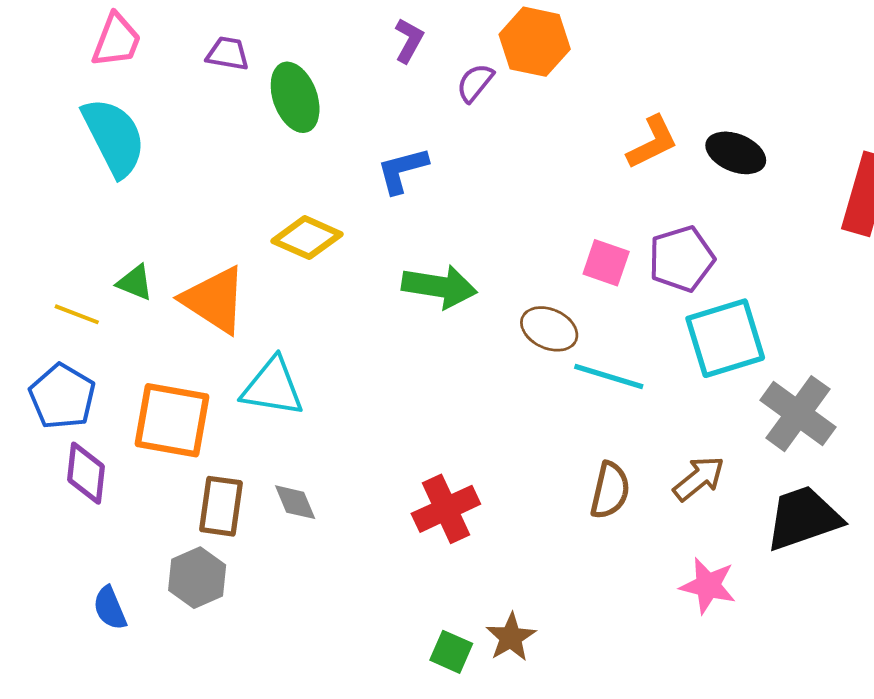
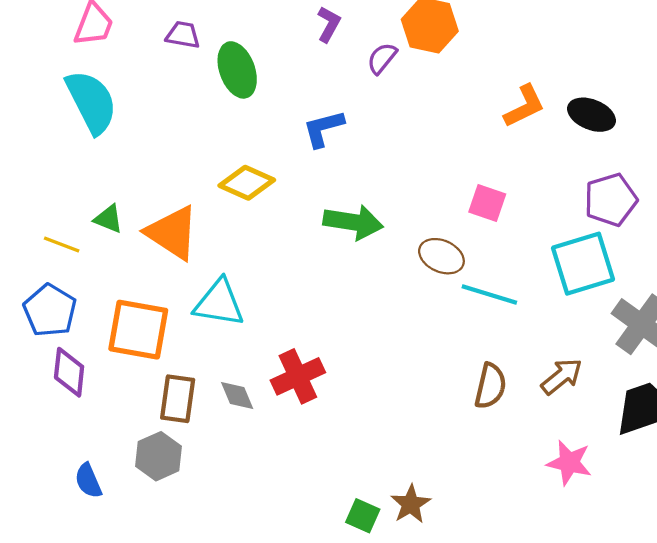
purple pentagon: (681, 259) -> (611, 200), moved
red cross: (446, 509) -> (298, 376), moved

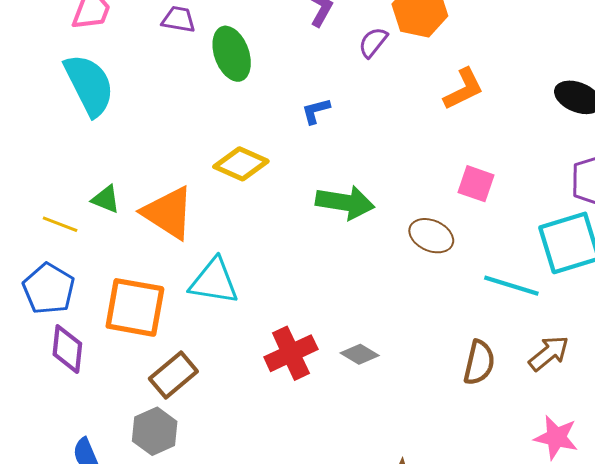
orange L-shape: (524, 106) -> (464, 89), moved
blue L-shape: (323, 128) -> (316, 111), size x0.7
cyan line: (489, 294) -> (511, 286), moved
gray diamond: (237, 396) -> (360, 354), moved, turned -36
brown rectangle: (178, 399) -> (173, 375), turned 42

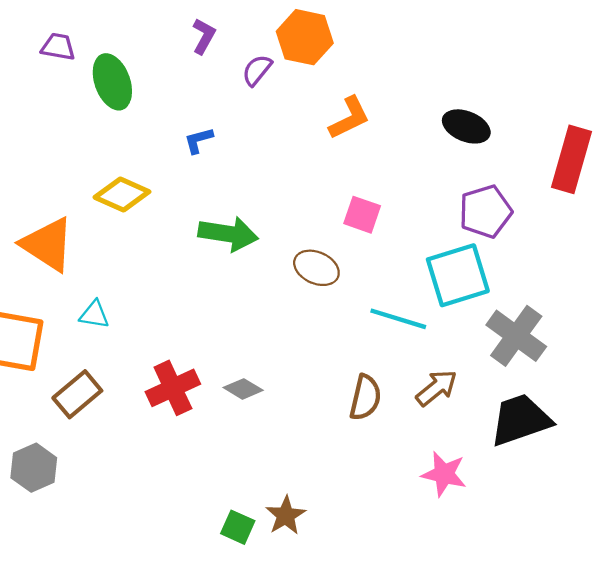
cyan triangle: (214, 281) -> (94, 315), size x0.6
brown rectangle: (173, 375) -> (77, 394), moved

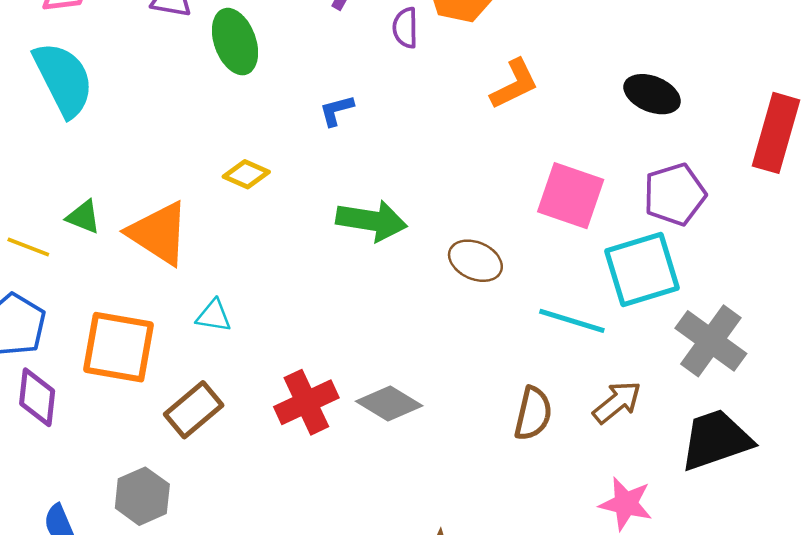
purple semicircle: (257, 70) -> (405, 28), turned -40
yellow diamond: (122, 194) -> (246, 174), size x0.7
pink square: (362, 215) -> (571, 196), moved, size x1.5
gray diamond: (243, 389) -> (389, 403), size x1.4

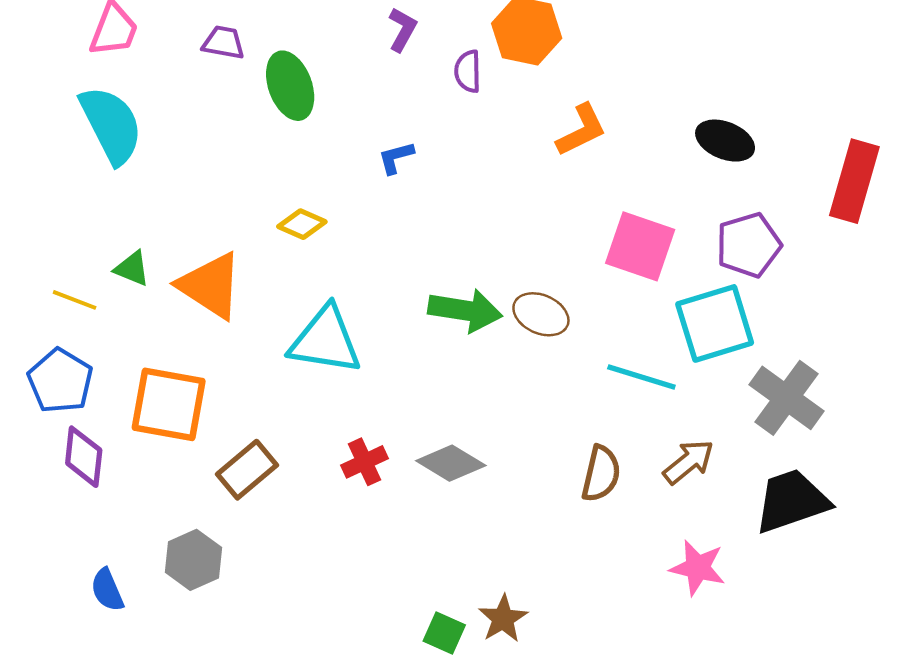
green arrow: (372, 221) -> (465, 310), moved
cyan triangle: (214, 316) -> (325, 340), moved, size x2.0
red cross: (306, 402) -> (365, 462), size x0.7

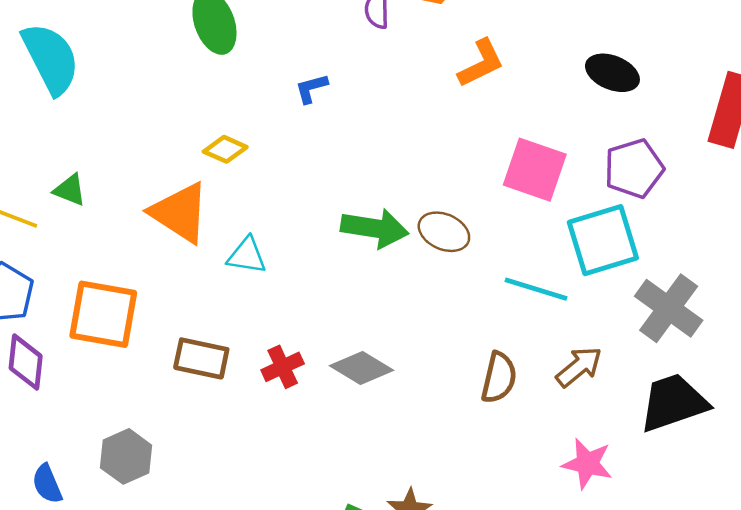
orange triangle: (210, 286) -> (180, 213), moved
cyan triangle: (325, 340) -> (247, 256), size x0.6
brown rectangle: (247, 470) -> (201, 358), moved, turned 52

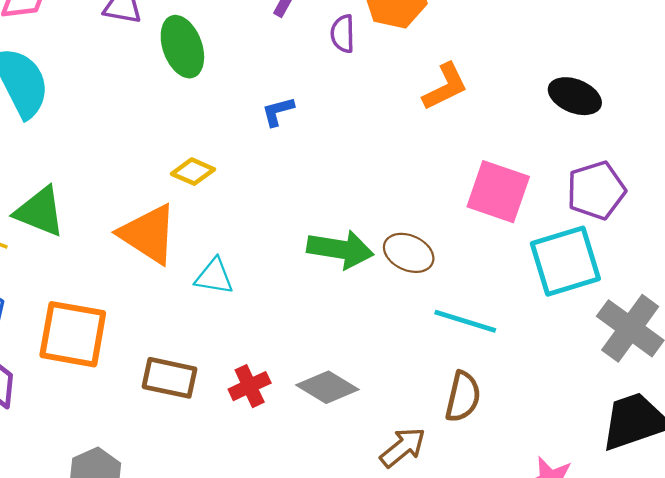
green triangle: (70, 190) -> (40, 212), size x1.6
cyan line: (536, 289) -> (465, 321), moved
brown arrow: (579, 367) -> (403, 447), moved

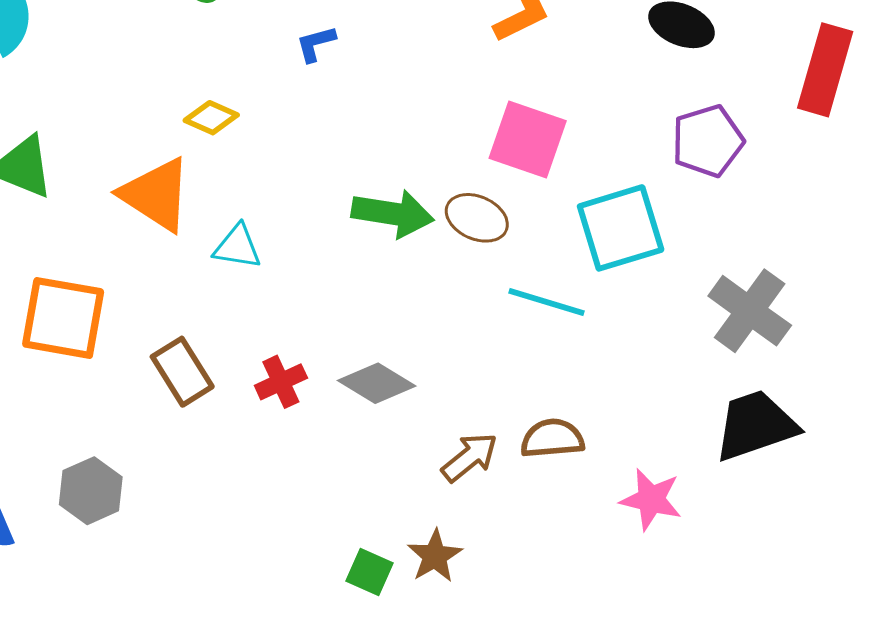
pink square: (498, 192) -> (528, 139), moved
cyan square: (565, 261) -> (621, 228), moved
brown rectangle: (169, 378) -> (182, 372), turned 46
brown semicircle: (463, 397) -> (552, 438), moved, turned -108

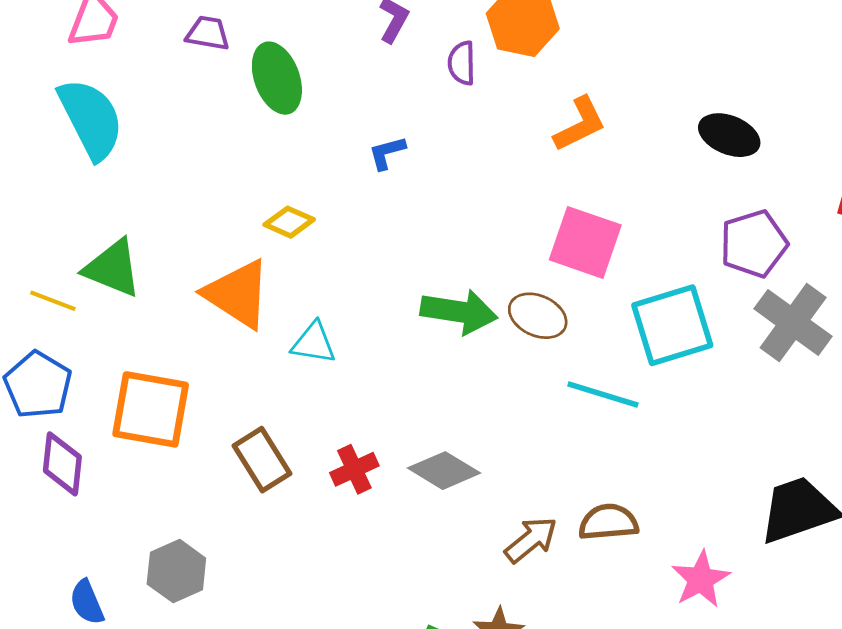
gray cross: (750, 311) -> (793, 323), moved
pink star: (651, 499) -> (701, 579), turned 30

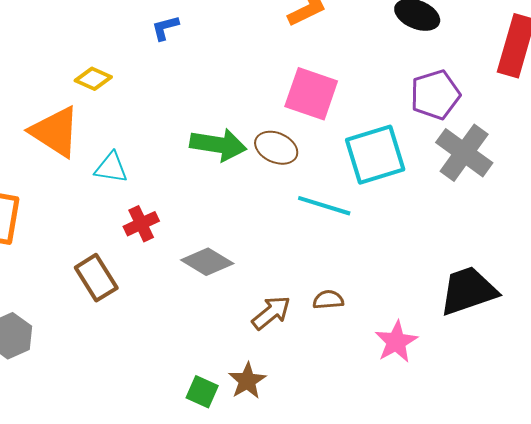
brown rectangle: (262, 460) -> (96, 278), moved
red cross: (354, 469) -> (141, 224), moved
brown semicircle: (608, 522) -> (328, 300), size x0.7

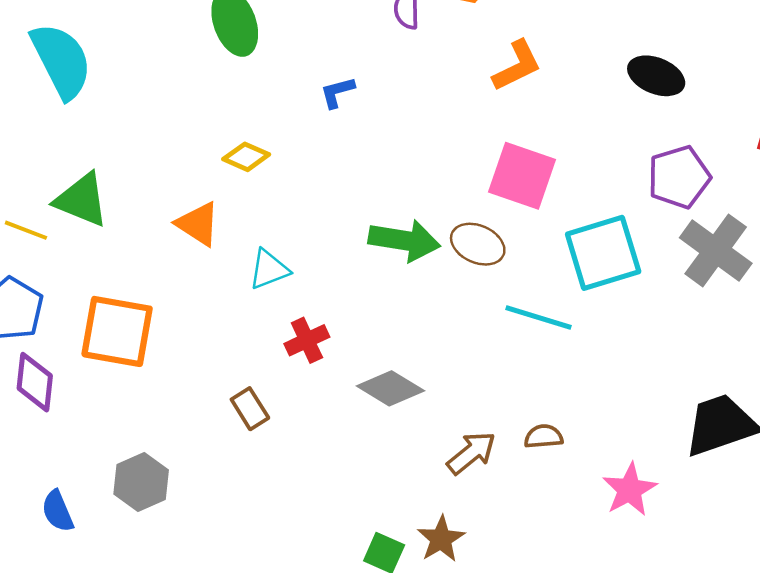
orange triangle: (55, 132) -> (198, 224), size x0.7
cyan triangle: (111, 168) -> (269, 269), turned -30
brown rectangle: (96, 278) -> (250, 409), size x0.7

